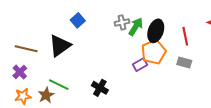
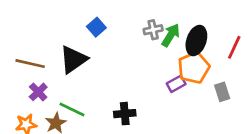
red line: (185, 36) -> (234, 47), turned 36
gray rectangle: (184, 63) -> (222, 92), moved, turned 56
purple cross: (20, 72) -> (38, 92), moved
black cross: (100, 88) -> (125, 114), turned -35

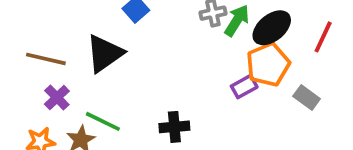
black ellipse: (196, 41) -> (272, 28), turned 32
gray rectangle: (222, 92) -> (307, 98), turned -36

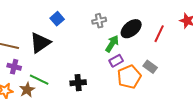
green arrow: (237, 20) -> (112, 44), moved
orange pentagon: (268, 64) -> (129, 77), moved
purple cross: (57, 98) -> (14, 67), turned -32

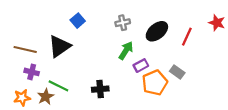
green arrow: (112, 44) -> (126, 51), moved

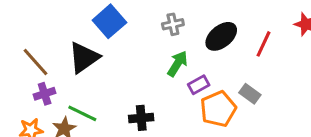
blue square: (78, 21) -> (109, 21), size x1.5
brown line: (25, 49) -> (35, 62), turned 35
purple cross: (32, 72) -> (45, 94), turned -32

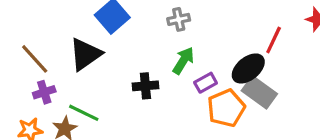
black ellipse: (221, 36) -> (248, 68), moved
gray rectangle: (250, 94) -> (259, 92), size x1.5
black cross: (141, 118) -> (145, 86), moved

